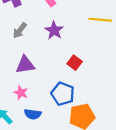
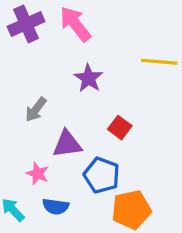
gray arrow: (20, 30) -> (36, 109), moved
purple triangle: (25, 65) -> (67, 144), moved

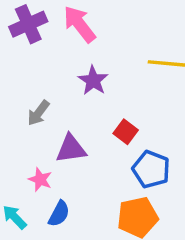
blue pentagon: (102, 175) -> (151, 169), moved
blue semicircle: (56, 206) -> (59, 214), turned -70

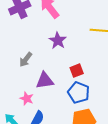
red square: (126, 132) -> (77, 71), turned 32
blue pentagon: (151, 169) -> (79, 93), moved

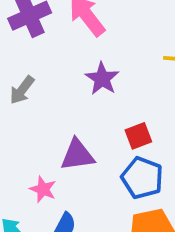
gray arrow: (26, 60) -> (22, 90), moved

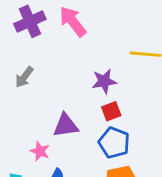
purple star: (102, 79) -> (104, 81), moved, turned 30

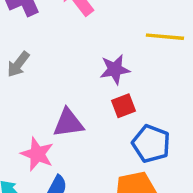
blue pentagon: (114, 143) -> (151, 144), moved
pink star: (40, 151) -> (37, 154), size x1.4

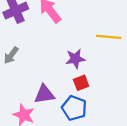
blue pentagon: (151, 144) -> (74, 108), moved

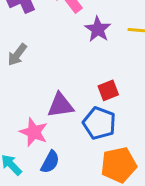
purple star: (75, 59) -> (98, 29), moved, turned -30

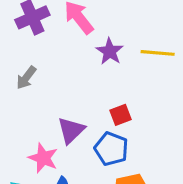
purple triangle: (61, 105) -> (71, 130), turned -36

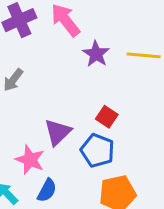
red square: (121, 115) -> (107, 117), turned -35

